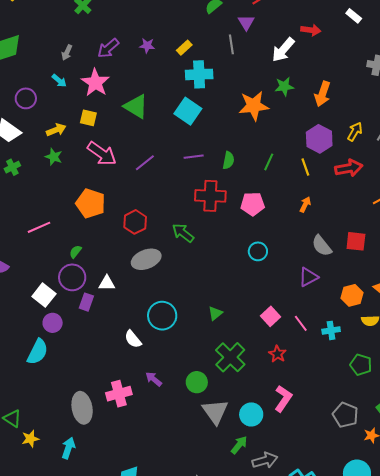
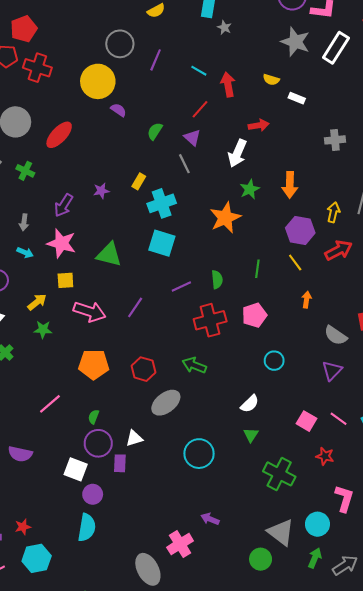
white semicircle: (133, 339) -> (250, 404), moved, turned -78
green circle: (197, 382) -> (261, 559), moved

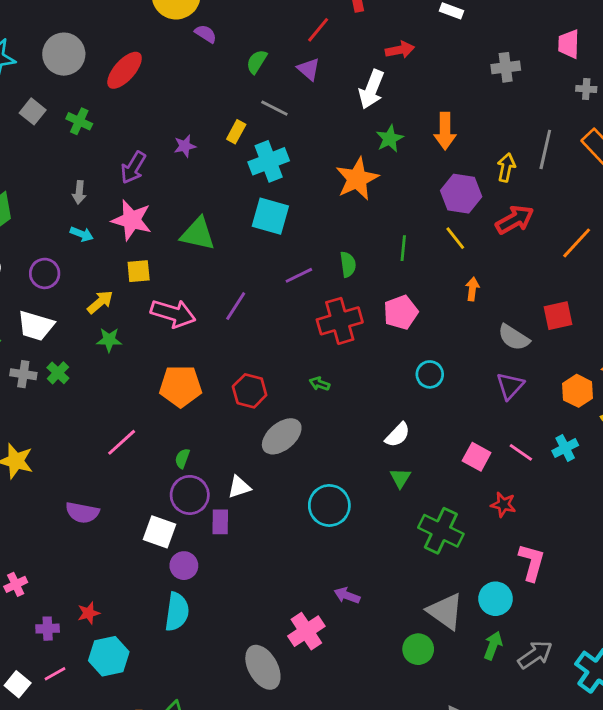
gray line: (184, 164) -> (274, 108), moved, turned -36
green arrow: (194, 365) -> (320, 384), size x0.6

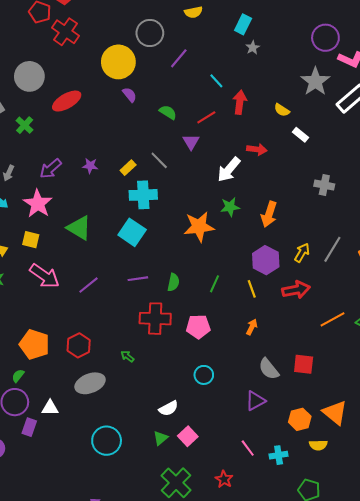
green semicircle: (257, 62) -> (168, 112), moved, turned 72
orange pentagon: (181, 386) -> (34, 344), moved
pink square: (477, 457) -> (188, 436), moved

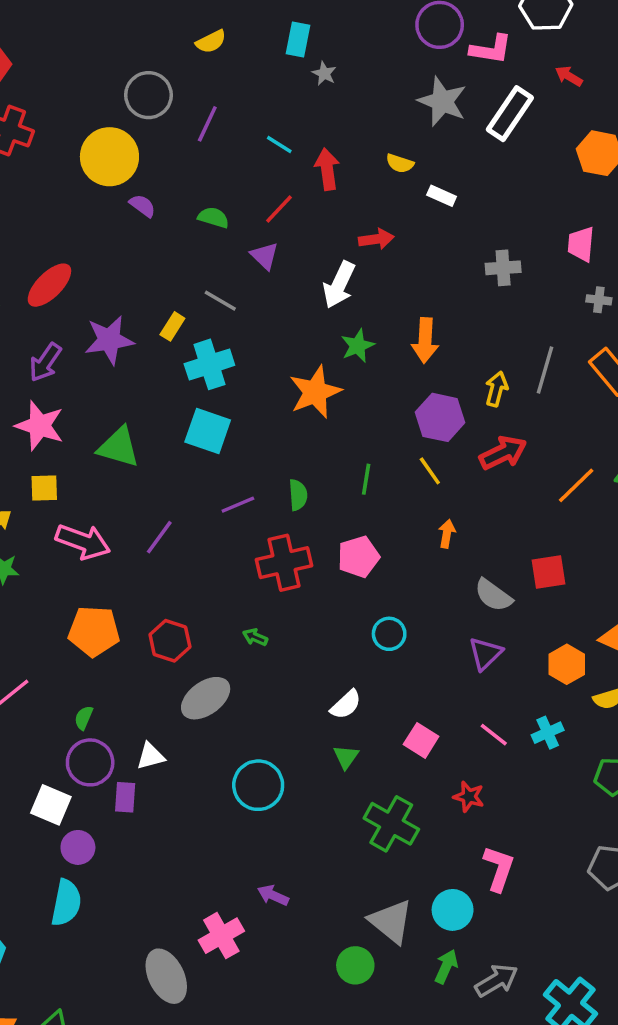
red ellipse: (67, 101) -> (49, 285), moved
purple star: (90, 166) -> (109, 340), size x1.8
orange pentagon: (34, 344) -> (94, 631), moved
pink square: (188, 436) -> (421, 740), moved

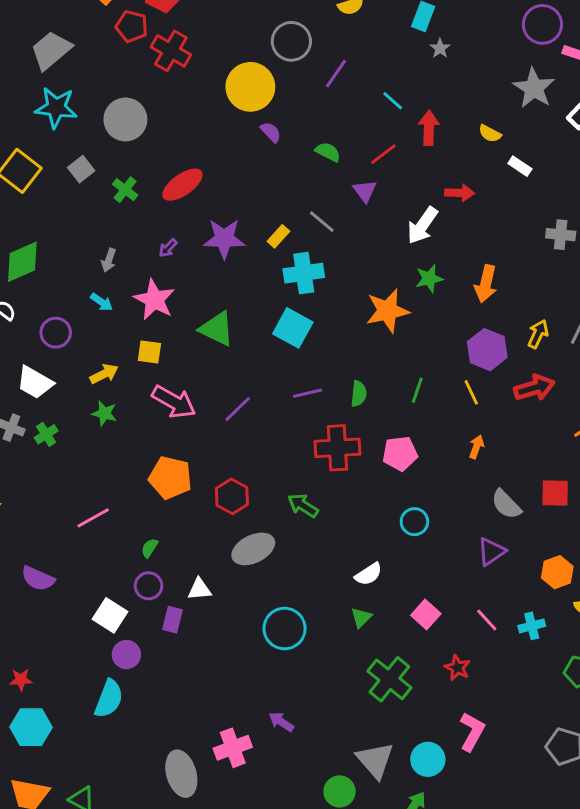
purple arrow: (45, 362) -> (168, 248), size x0.6
green arrow: (255, 637) -> (303, 505), size x1.5
purple circle: (90, 762) -> (149, 586), size x0.7

